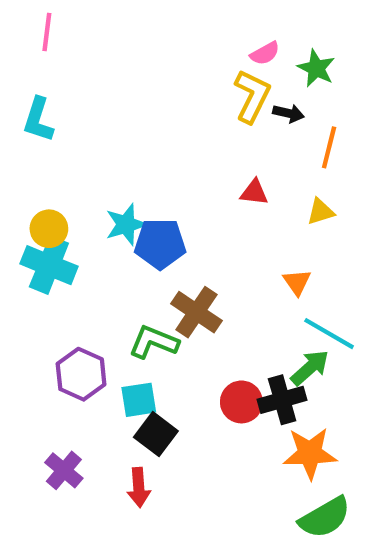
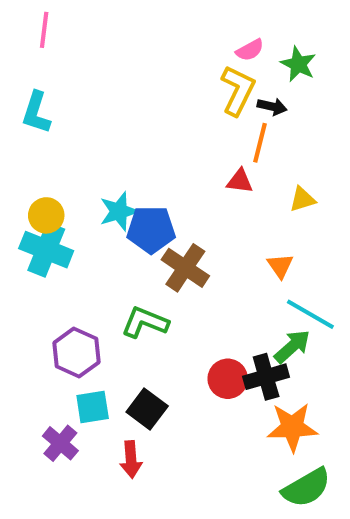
orange line: (329, 147) -> (260, 143), moved
brown cross: (196, 312) -> (185, 268), moved
cyan square: (139, 400) -> (93, 407), moved

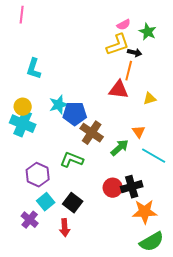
yellow L-shape: (238, 90) -> (118, 45), turned 45
cyan L-shape: (36, 113) -> (34, 69), moved
red triangle: (240, 181) -> (119, 90), size x1.5
green arrow: (292, 346) -> (120, 148), moved
cyan square: (93, 407) -> (46, 202), turned -30

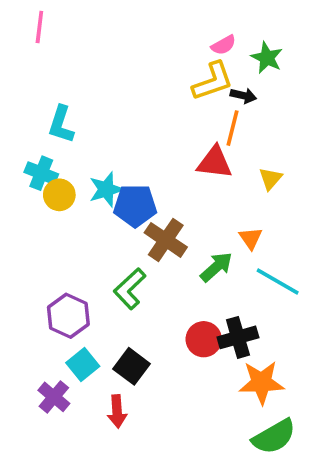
yellow triangle: (150, 99) -> (270, 179), turned -32
yellow circle: (23, 107) -> (59, 195), moved
cyan cross: (23, 124) -> (41, 173), moved, size x0.7
green L-shape: (72, 160) -> (130, 289), turned -65

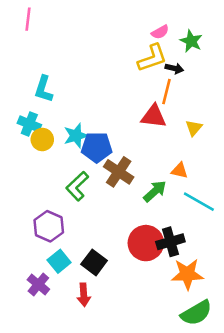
orange triangle: (251, 238) -> (179, 171), turned -42
green L-shape: (130, 289) -> (77, 186), moved
red circle: (204, 339) -> (146, 243), size x1.4

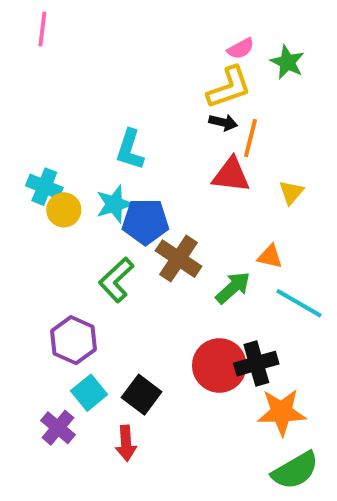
black arrow: (174, 68) -> (223, 122), moved
cyan L-shape: (44, 89) -> (130, 150), moved

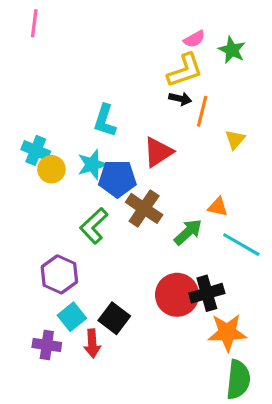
red triangle: (231, 175) -> (158, 152), moved, turned -40
yellow triangle: (291, 192) -> (235, 139), moved
purple cross: (58, 428) -> (47, 345), turned -32
red arrow: (126, 443) -> (92, 343), moved
green semicircle: (295, 470) -> (238, 380), turned -54

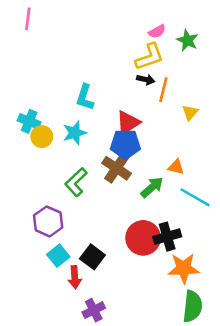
blue pentagon: (117, 179) -> (125, 144), moved
purple cross: (47, 345) -> (94, 310), moved, turned -35

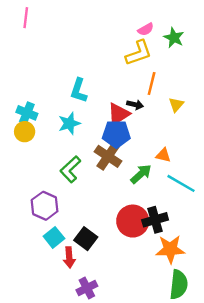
black arrow: (146, 80) -> (135, 105), moved
yellow circle: (42, 137) -> (25, 132), moved

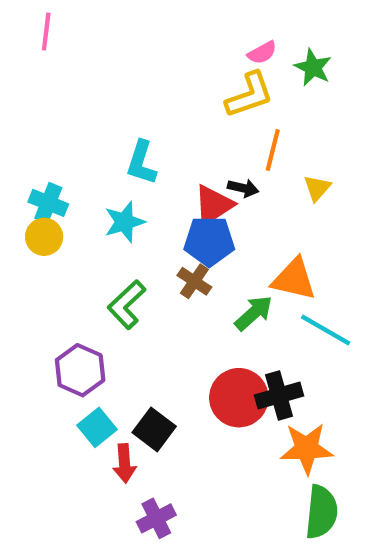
orange triangle: (163, 155) -> (294, 279), size x1.6
brown cross: (108, 156) -> (194, 281), size x0.7

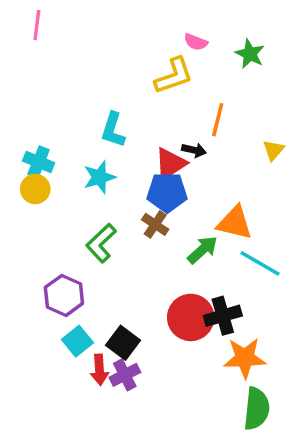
pink semicircle: (262, 53) -> (196, 42), moved, turned 50
yellow L-shape: (249, 95) -> (174, 76), moved
yellow triangle: (317, 188) -> (273, 150), moved
purple cross: (156, 518) -> (125, 375), moved

